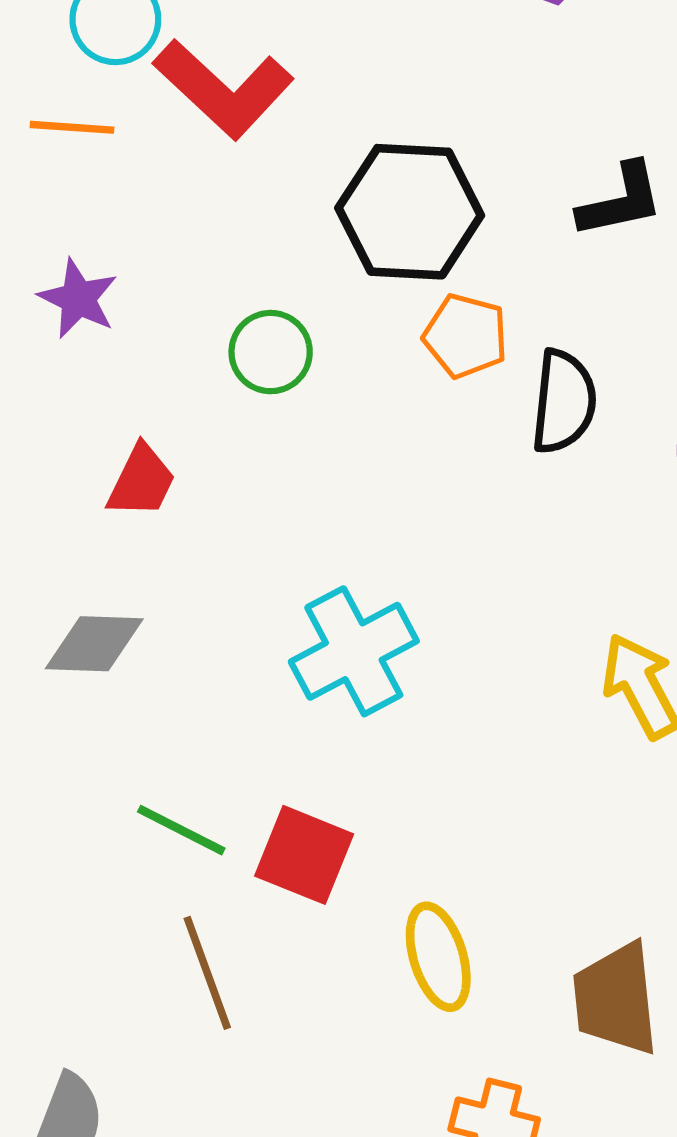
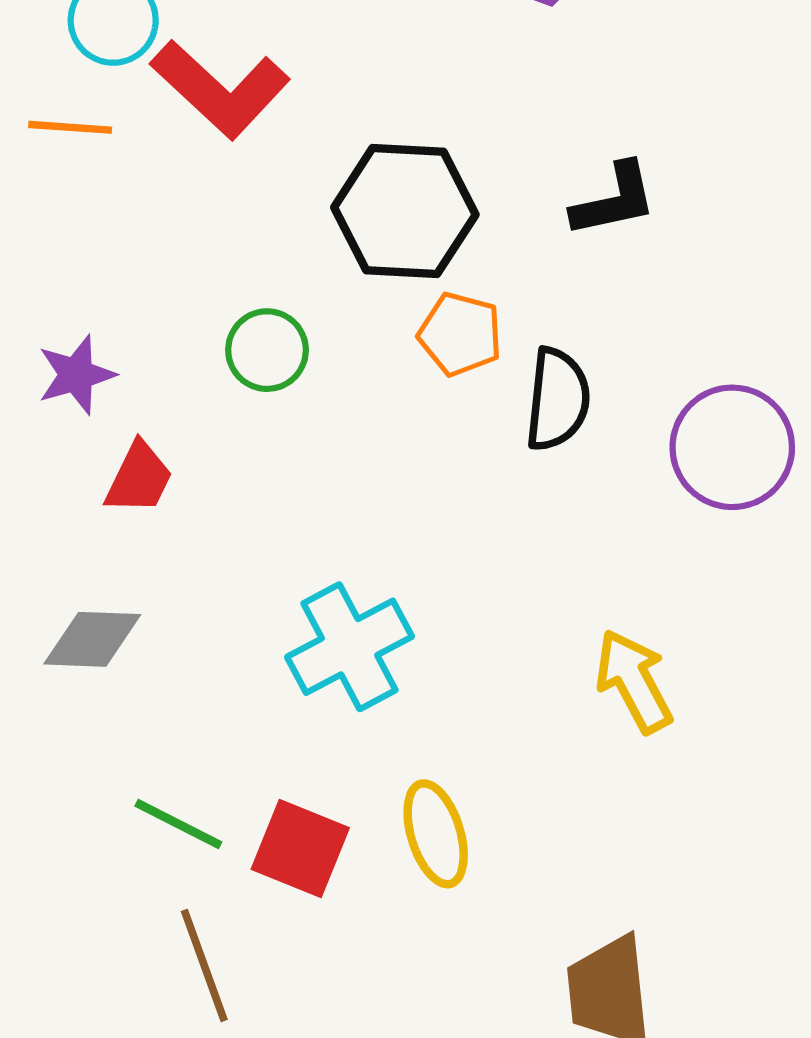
purple star: (78, 299) -> (76, 375), moved, turned 30
yellow ellipse: (438, 957) -> (436, 834), moved

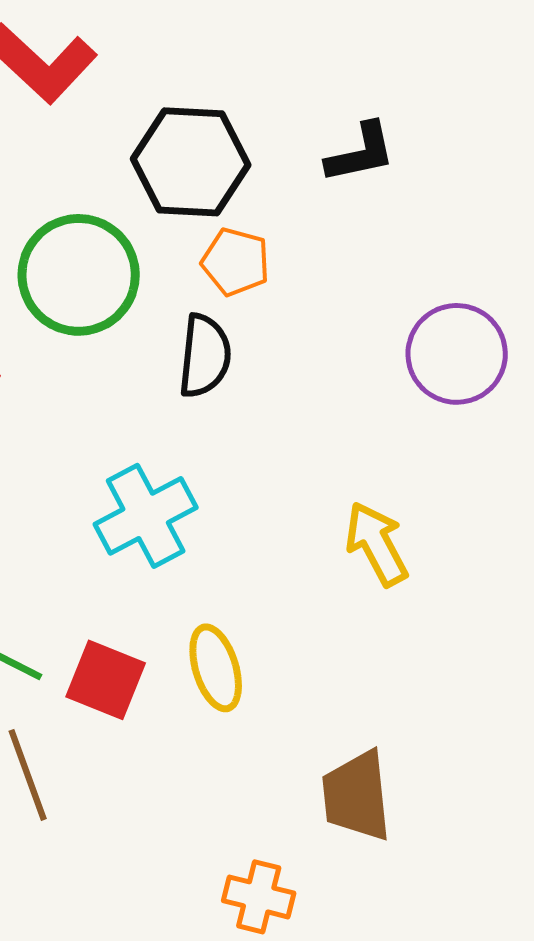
green circle: (267, 350) -> (79, 275), size x1.8
black semicircle: (557, 399) -> (205, 356), moved

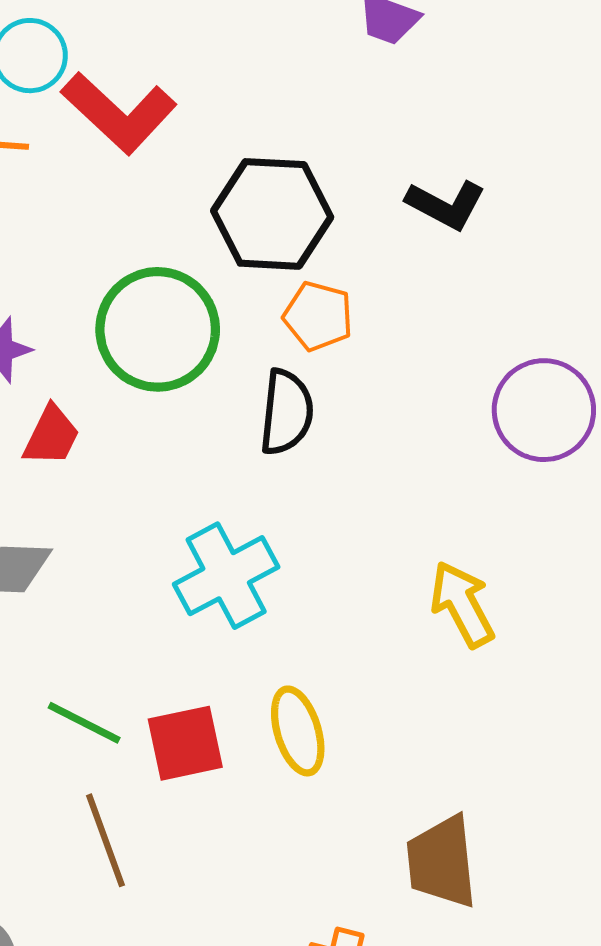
black L-shape: (361, 153) -> (446, 205), turned 40
red square: (106, 680) -> (185, 743), turned -34

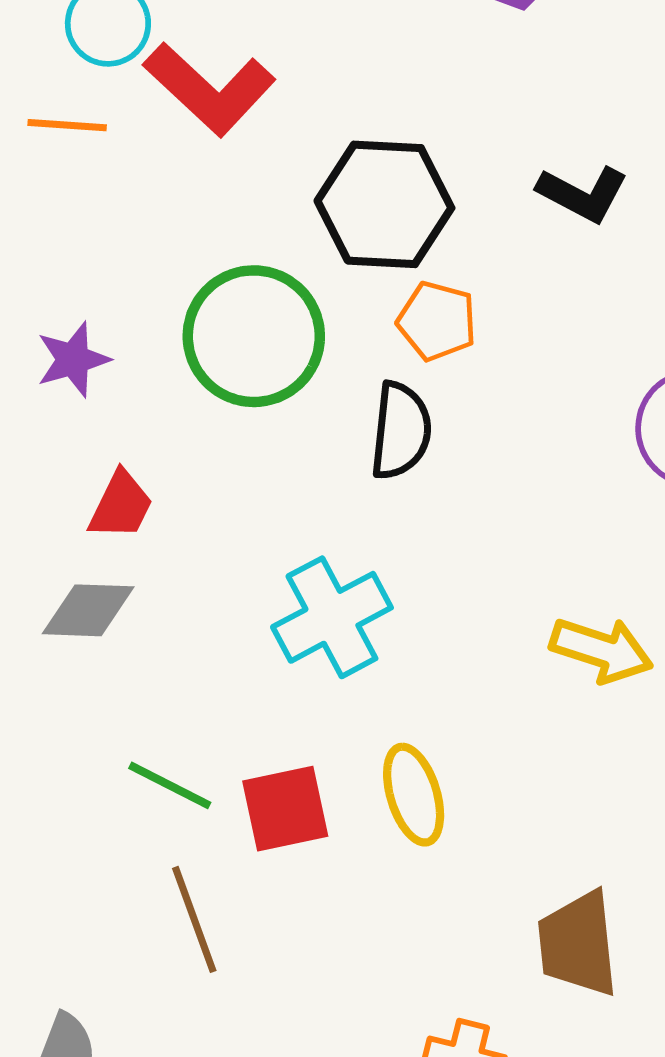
red trapezoid: (51, 436) -> (121, 505), moved
yellow arrow: (462, 604) -> (601, 650), turned 136

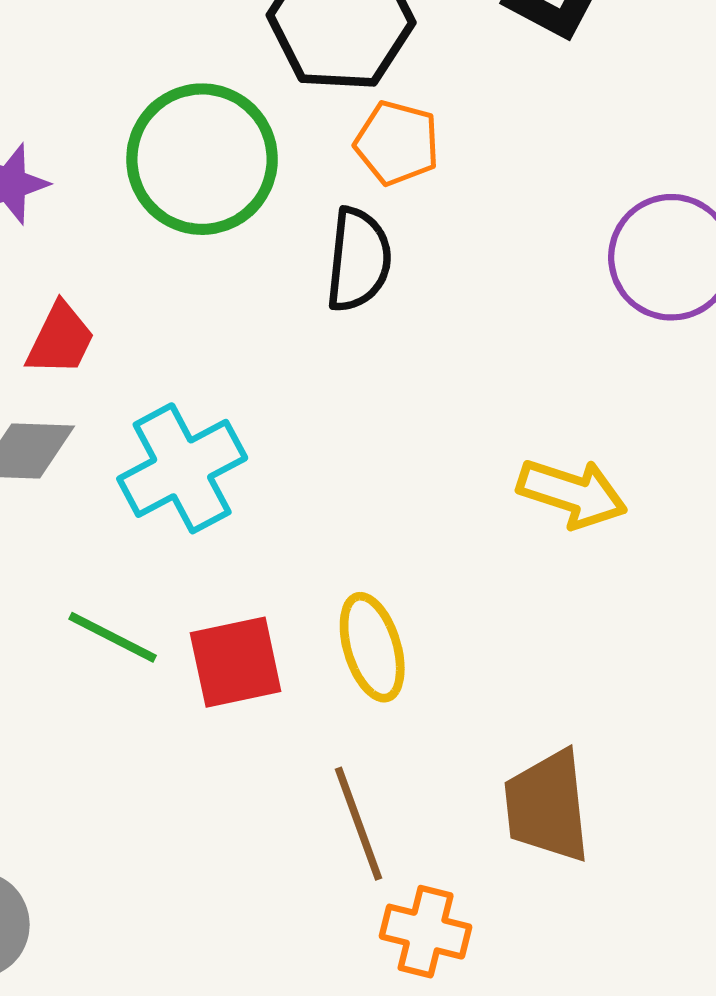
cyan cross: (332, 617) -> (182, 468), moved
brown line: (194, 919) -> (358, 824), moved

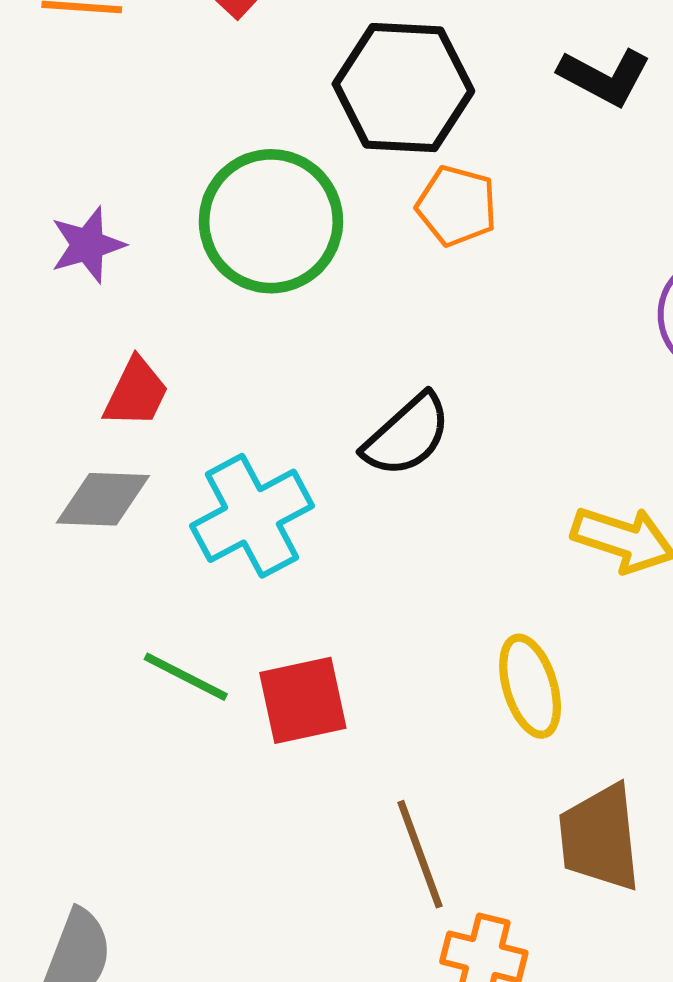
black semicircle: (358, 260) -> (407, 435), moved, turned 42
yellow ellipse: (372, 647) -> (530, 686), moved

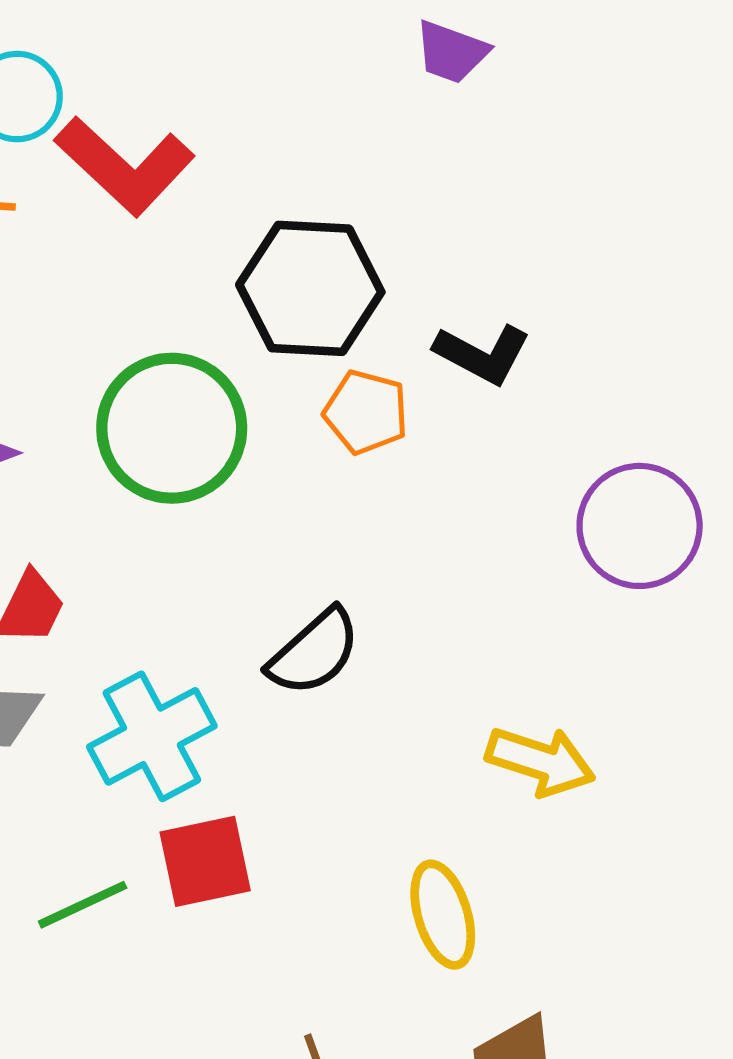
black L-shape: (605, 77) -> (482, 354), moved
green line: (186, 677) -> (83, 905), turned -52
red square: (303, 700) -> (205, 861), moved

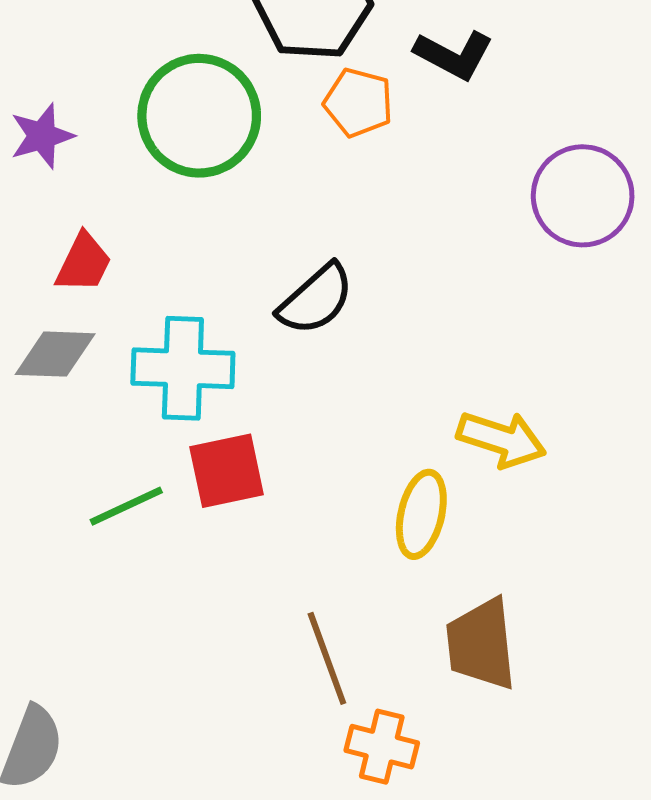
cyan cross: (152, 736) -> (183, 368), turned 30
yellow arrow: (541, 761) -> (501, 439), moved
yellow ellipse: (443, 915) -> (421, 514), turned 30

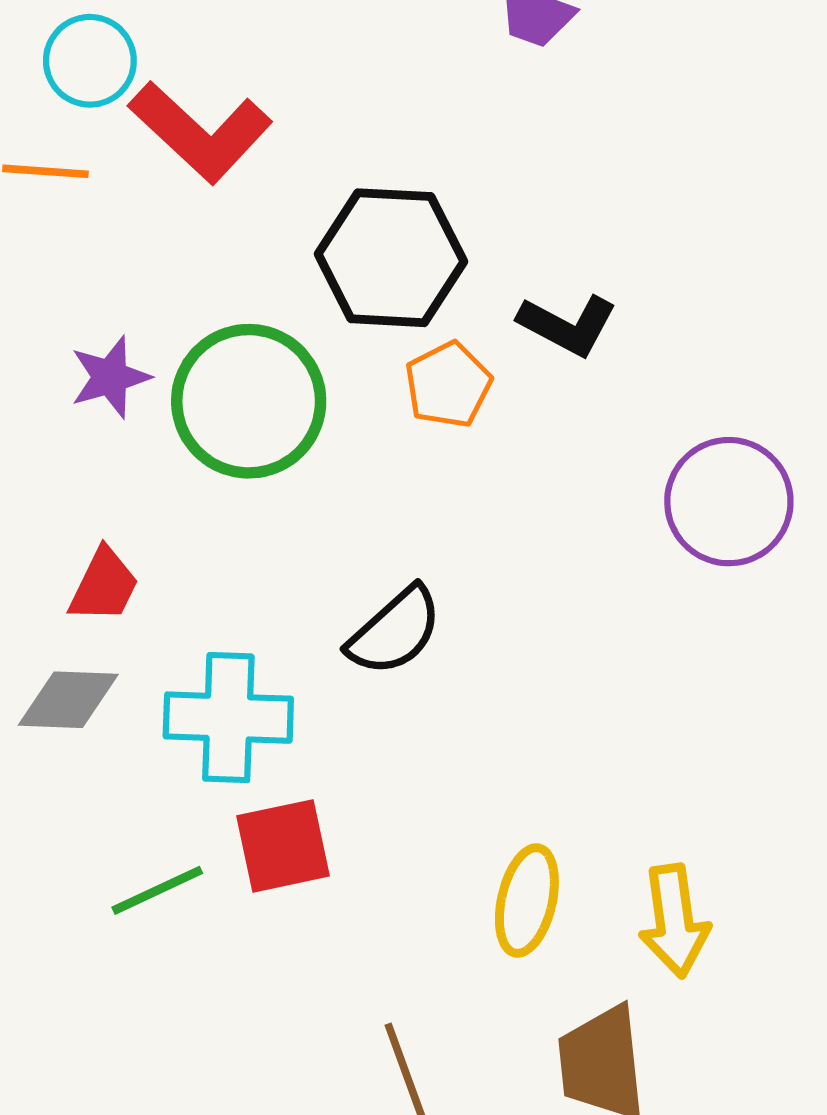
orange pentagon: (358, 103) -> (448, 385), turned 30
purple star: (42, 136) -> (110, 377), moved
yellow arrow: (501, 439) -> (674, 921), moved, turned 64

